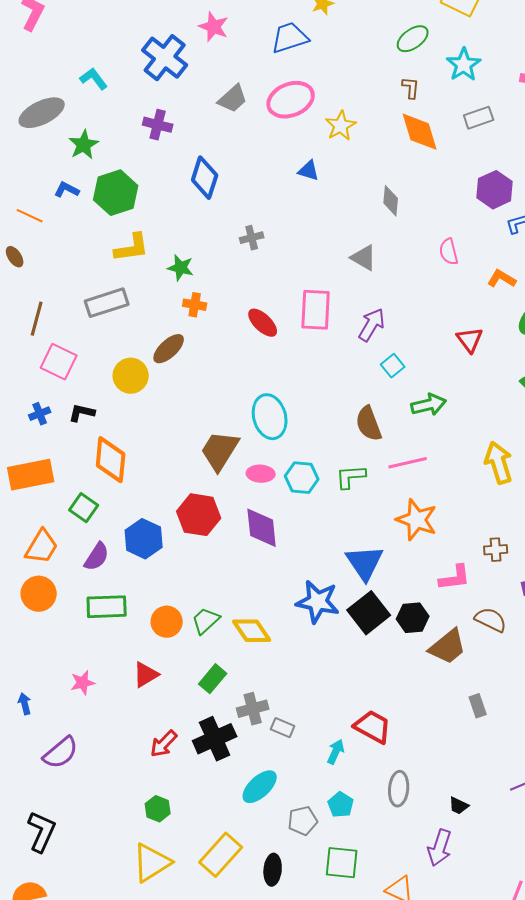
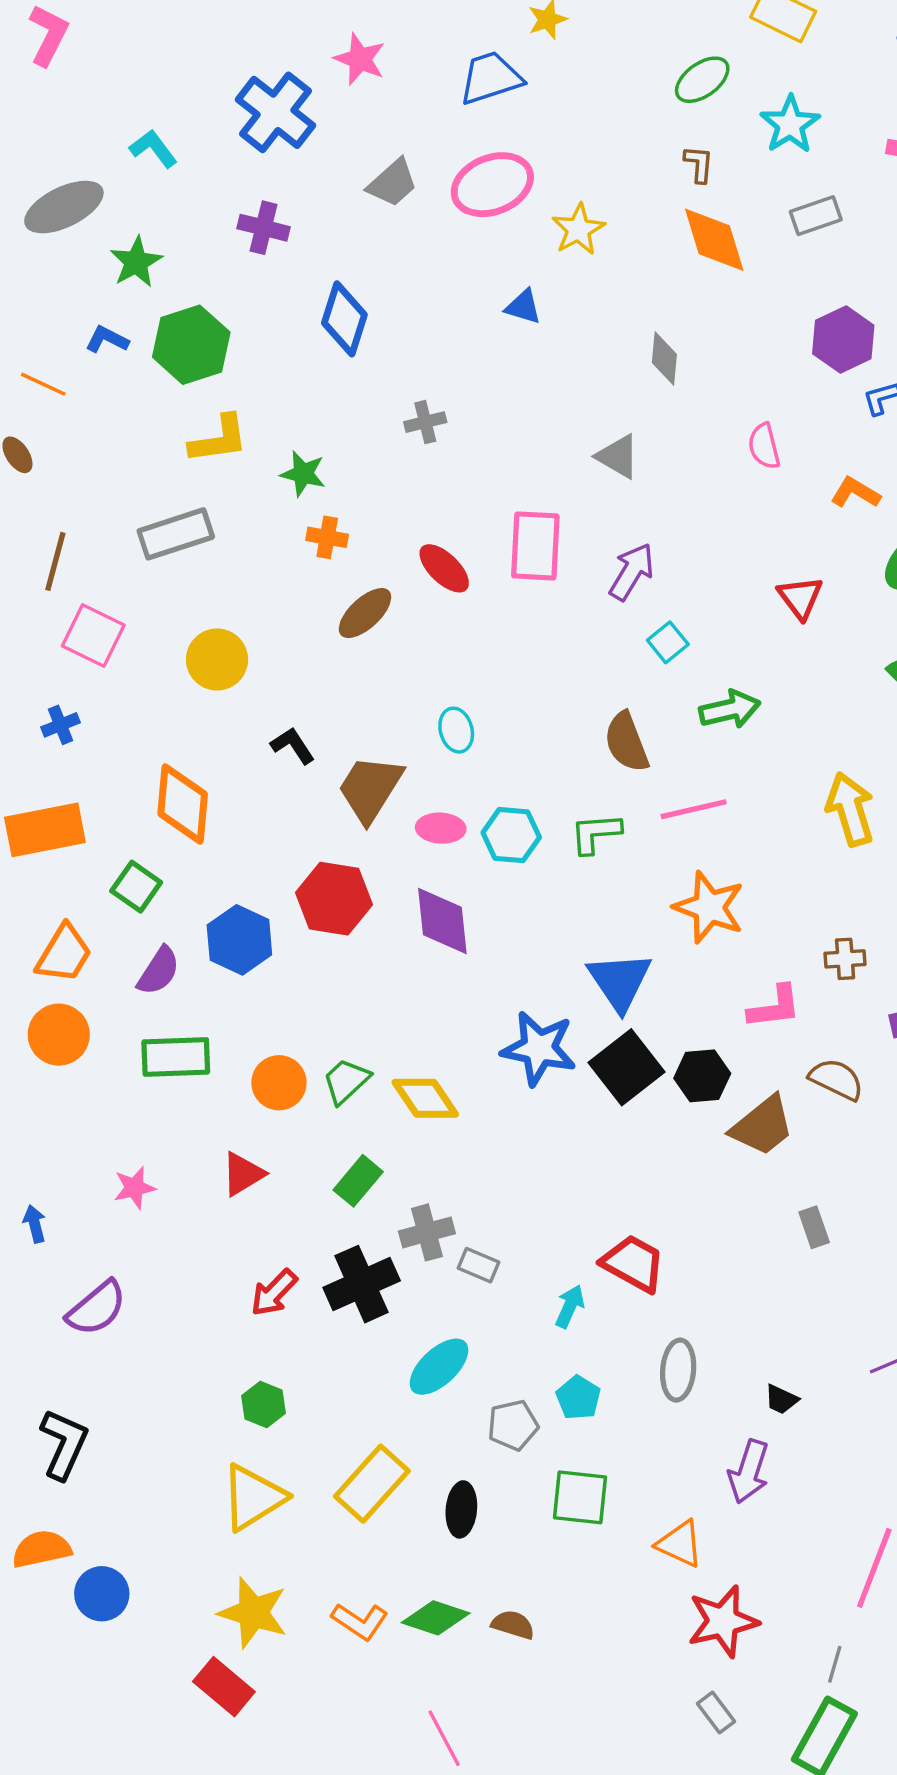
brown ellipse: (169, 349) -> (365, 613), moved
black L-shape: (82, 413) -> (293, 746), moved, turned 44
cyan ellipse: (270, 417) -> (456, 730), size x0.6

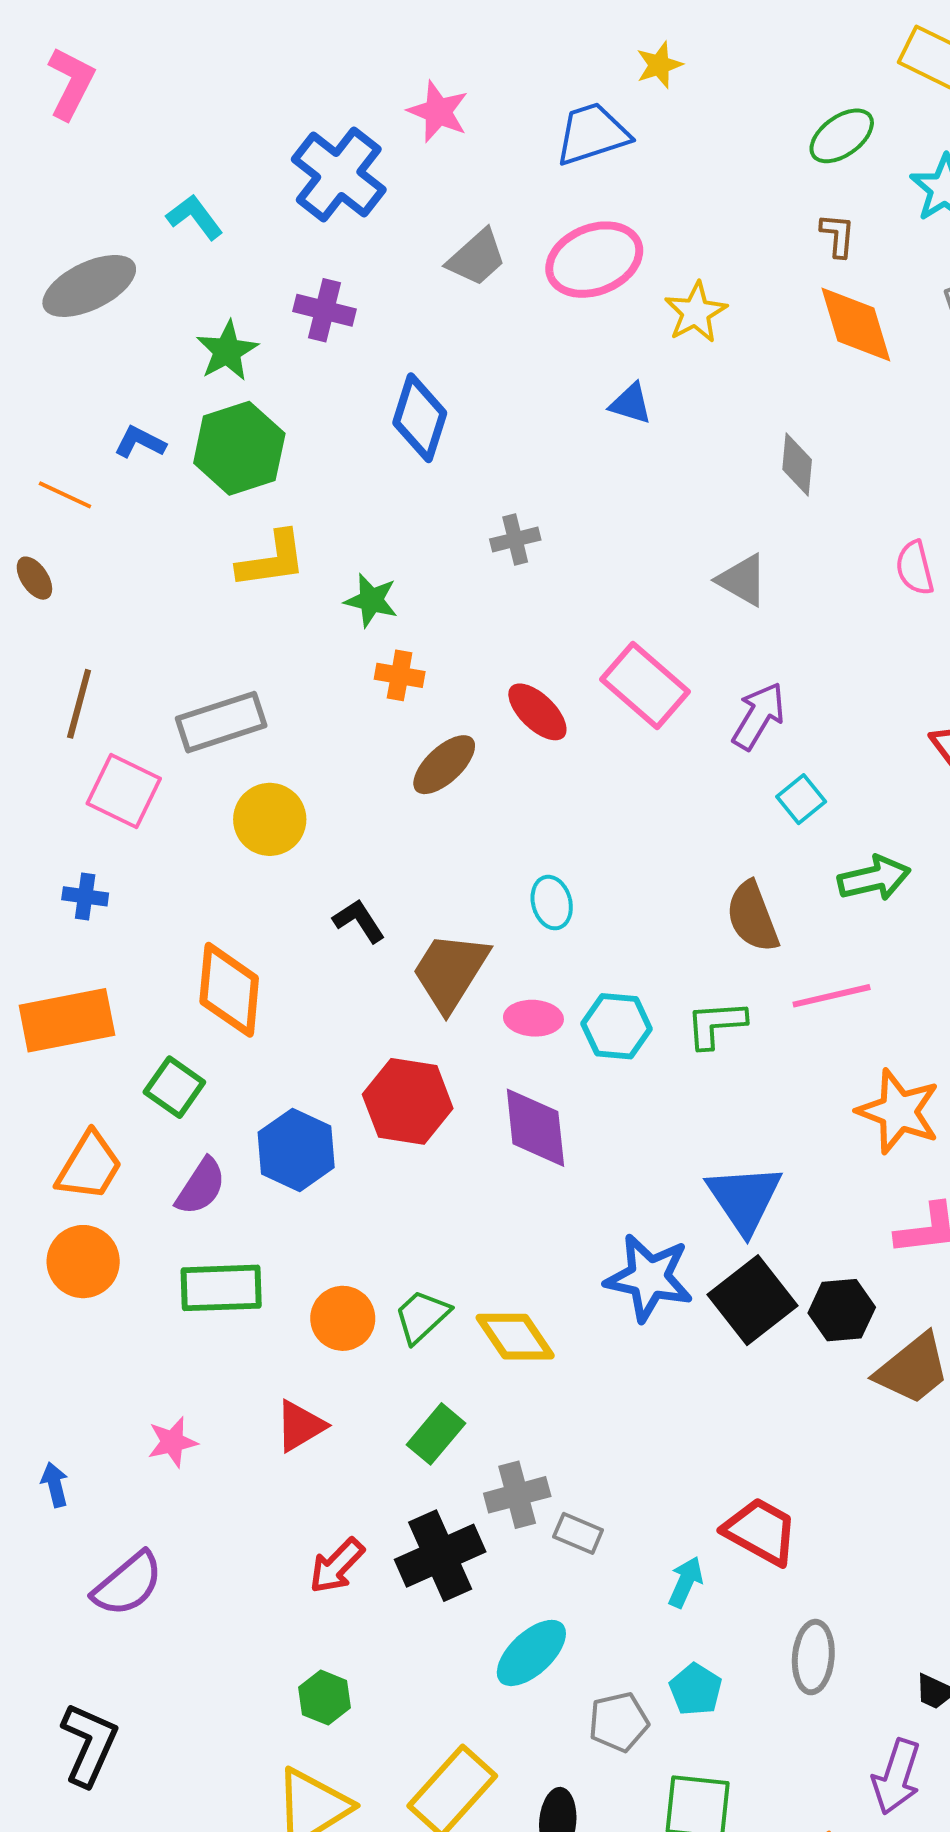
green star: (136, 262) -> (227, 351), moved
gray rectangle: (176, 534) -> (221, 722), moved
pink rectangle: (535, 546) -> (645, 686), turned -52
blue cross: (60, 725) -> (85, 896), turned 30
orange star: (709, 907) -> (898, 1111), moved

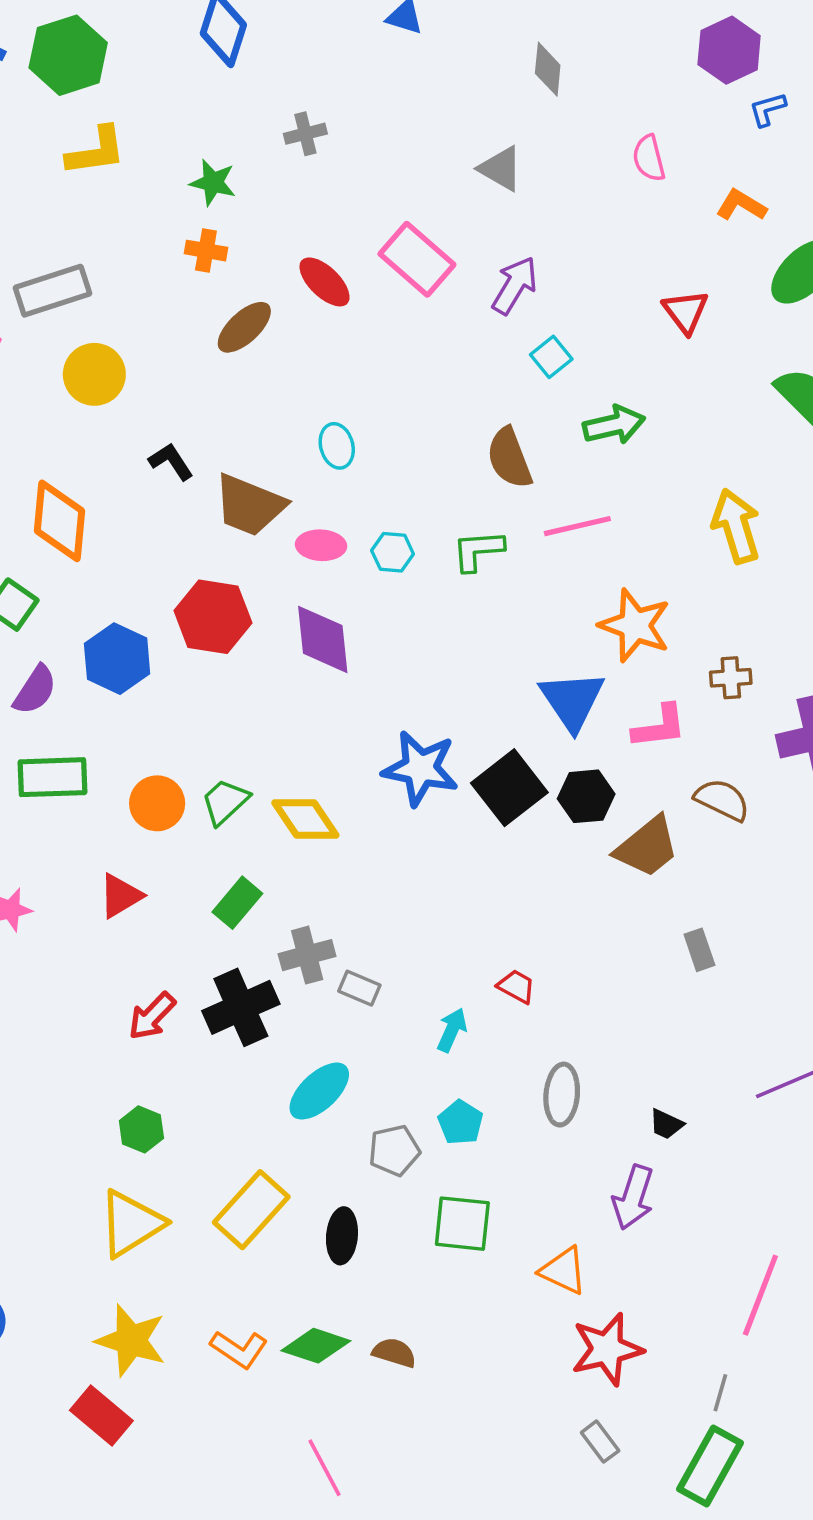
green star: (371, 600) -> (213, 183), moved
brown trapezoid: (450, 972) -> (250, 505), turned -100
cyan hexagon: (617, 1026) -> (393, 552), size x0.7
blue triangle: (744, 1199) -> (572, 700), moved
red trapezoid: (761, 1531) -> (516, 986), size x0.6

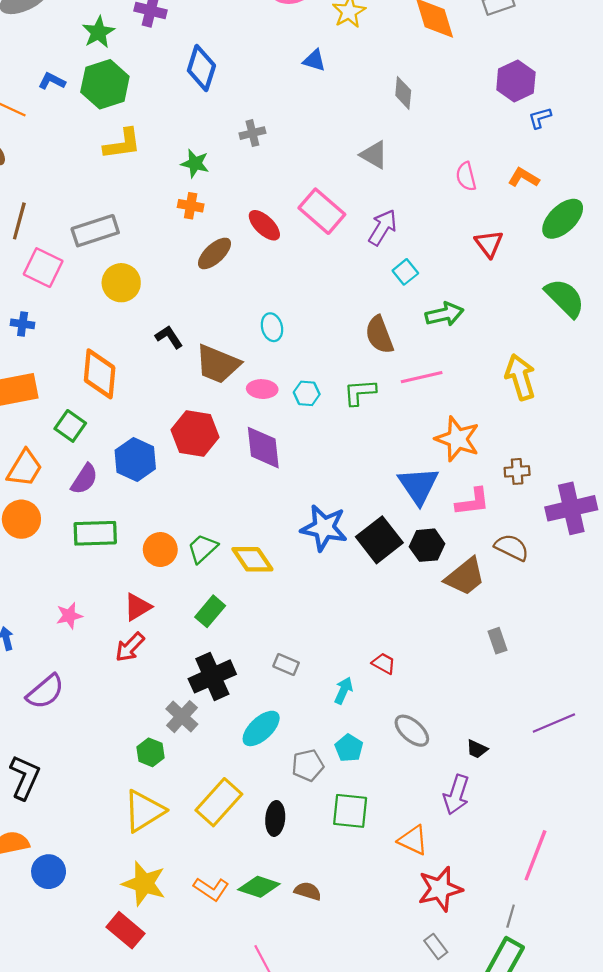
pink semicircle: (649, 158) -> (466, 176), moved
gray cross: (307, 955) -> (182, 717), moved, turned -32
red arrow: (152, 1016) -> (130, 647), moved
gray ellipse: (562, 1095) -> (412, 731), turned -54

